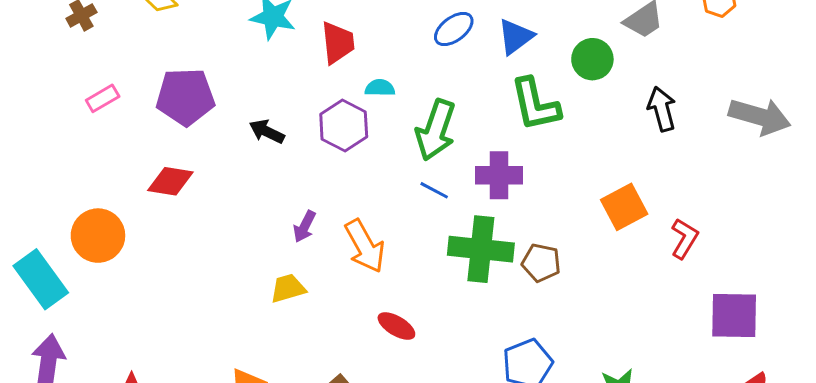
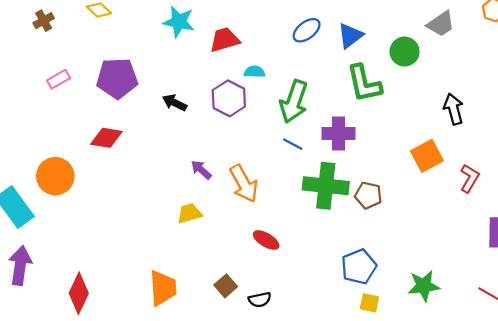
red trapezoid: (338, 43) -> (225, 40), turned -100
black arrow: (662, 109) -> (454, 109), moved
purple arrow: (305, 227) -> (201, 170), turned 105

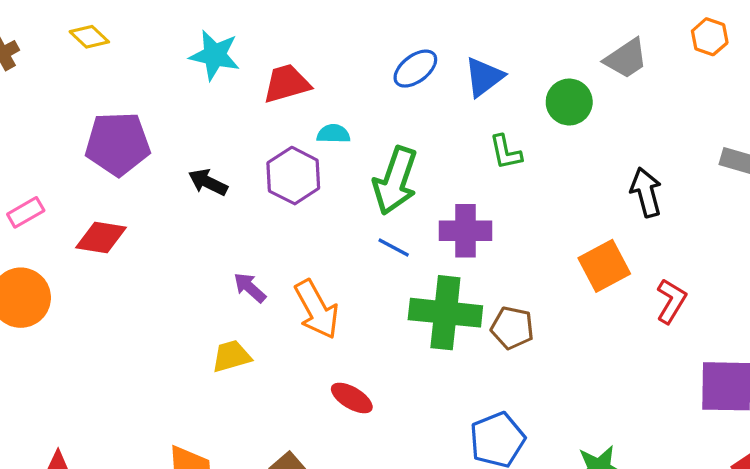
pink rectangle: (58, 79) -> (26, 212), moved
green L-shape: (364, 83) -> (506, 152), size x0.6

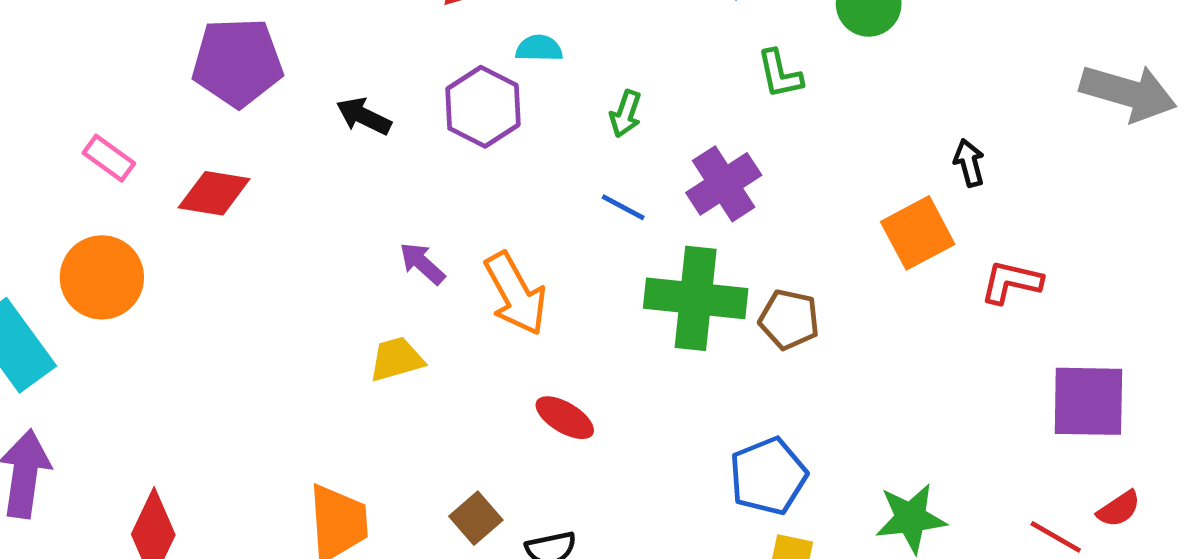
green arrow: (395, 181) -> (626, 114), size x0.5
black arrow: (646, 192) -> (969, 163), moved, size x0.7
pink rectangle: (26, 212) -> (109, 158), turned 66
purple cross: (466, 231) -> (724, 184), turned -33
red L-shape: (671, 301) -> (1011, 282), turned -108

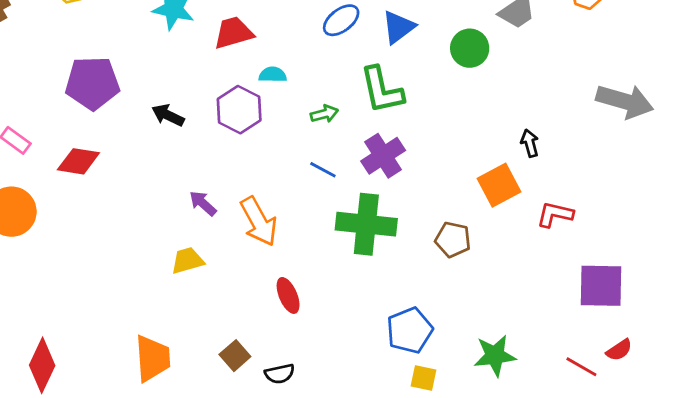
green L-shape: (780, 74) -> (382, 90), moved, size x1.6
green arrow: (626, 114) -> (324, 114), turned -124
brown pentagon: (789, 319) -> (453, 240), moved
red ellipse: (565, 418) -> (288, 295), turned 36

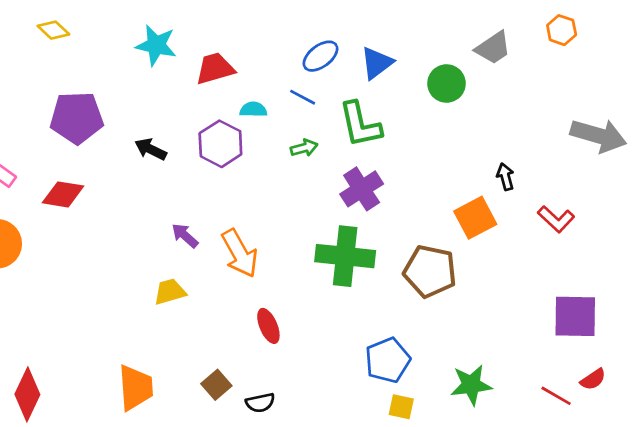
blue line: (323, 170) -> (303, 97), moved
red L-shape: (555, 214) -> (556, 219), moved, turned -150
brown pentagon: (453, 240) -> (430, 271), size x1.5

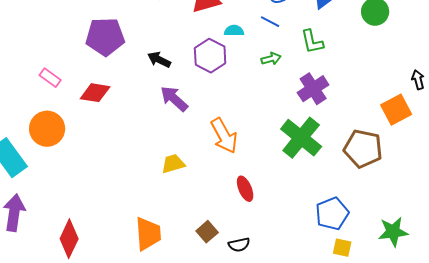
green L-shape: (360, 125) -> (312, 42), size x0.7
purple arrow: (185, 236) -> (174, 99), moved, size x1.4
green cross: (345, 256) -> (301, 138), turned 33

